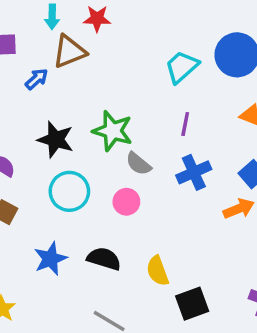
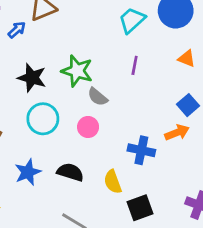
blue cross: (194, 172) -> (141, 150), moved, turned 36

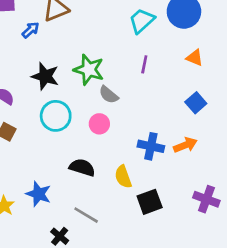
orange arrow: (177, 132) -> (185, 145), moved
blue star: (28, 172) -> (39, 194), moved, turned -30

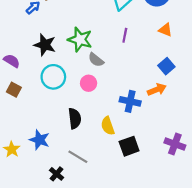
orange arrow: (185, 145) -> (157, 90), moved
black semicircle: (82, 167) -> (75, 118), turned 66

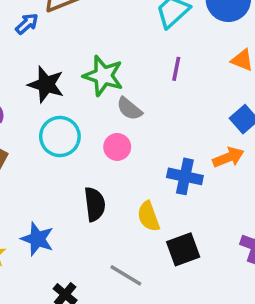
gray line: (78, 157) -> (126, 275), moved

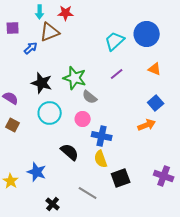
purple line: (176, 69) -> (117, 74), turned 40
blue cross: (185, 176) -> (102, 136), moved
black semicircle: (95, 204) -> (70, 152), turned -42

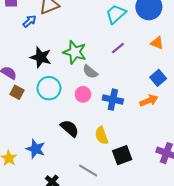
brown square: (13, 125) -> (17, 92), moved
blue cross: (102, 136) -> (113, 100), moved

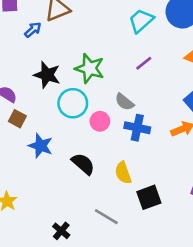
gray semicircle: (90, 72) -> (124, 102), moved
cyan circle: (49, 88) -> (73, 103), moved
blue star: (36, 149) -> (41, 146), moved

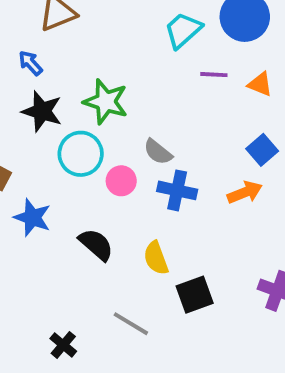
blue arrow: (33, 30) -> (30, 63), moved, turned -90
purple line: (144, 63) -> (214, 75), moved, turned 42

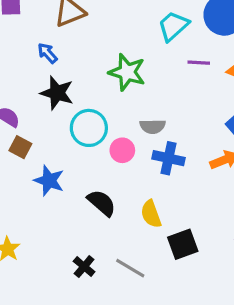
green star: (106, 102) -> (127, 72), moved
gray semicircle: (158, 152) -> (153, 126), turned -40
black cross: (63, 345) -> (84, 267), moved

